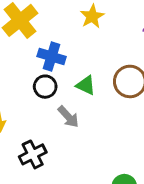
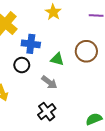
black circle: (45, 87) -> (22, 65), moved
black cross: (33, 154) -> (47, 112), moved

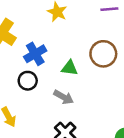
blue cross: (31, 44) -> (35, 54), turned -30

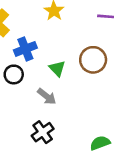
green triangle: (69, 68) -> (57, 68), turned 30

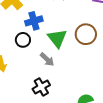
green triangle: (57, 68) -> (57, 38), size x1.5

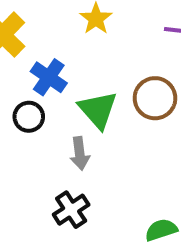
blue cross: (34, 21) -> (49, 77), turned -36
gray arrow: (47, 59) -> (80, 153), turned 42

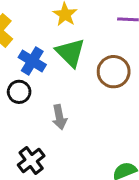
green triangle: (98, 110) -> (70, 53), moved
black cross: (71, 210) -> (31, 160), moved

